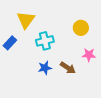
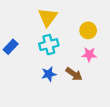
yellow triangle: (26, 20) -> (48, 17), moved
pink star: (89, 55) -> (89, 54), moved

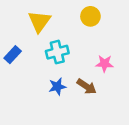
yellow triangle: (48, 17) -> (39, 21), moved
yellow circle: (88, 30) -> (90, 16), moved

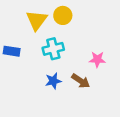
yellow circle: (90, 16) -> (63, 15), moved
blue rectangle: (13, 55) -> (12, 51), turned 56

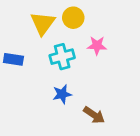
pink star: (97, 59) -> (97, 45), moved
brown arrow: (81, 81) -> (94, 115), moved

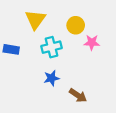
yellow circle: (73, 18) -> (76, 25), moved
pink star: (97, 45) -> (92, 42), moved

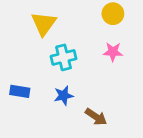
yellow circle: (76, 25) -> (113, 14), moved
blue rectangle: (11, 49) -> (20, 91), moved

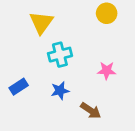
pink star: (113, 52) -> (107, 71), moved
blue rectangle: (20, 91) -> (19, 87), turned -42

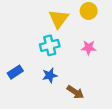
yellow triangle: (41, 23) -> (59, 19), moved
pink star: (107, 71) -> (89, 48), moved

